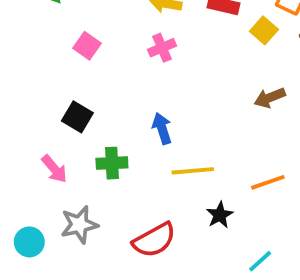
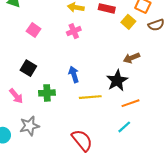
black star: (220, 215) -> (117, 81), moved, size x1.5
red semicircle: (154, 240) -> (82, 140), moved, turned -100
cyan line: (260, 261) -> (124, 127), moved

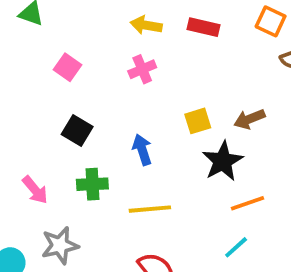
yellow square: (128, 22) -> (198, 121), moved, turned 32
black square: (28, 68) -> (77, 131), moved
yellow line: (90, 97) -> (150, 209), moved

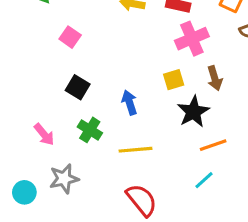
pink cross: (142, 69) -> (192, 39), moved, size x1.5
brown arrow: (249, 119) -> (215, 78), turned -85
green cross: (92, 184) -> (90, 130), turned 35

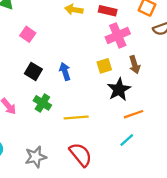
blue arrow: (129, 103) -> (65, 71), moved
gray star: (64, 179) -> (36, 157), moved

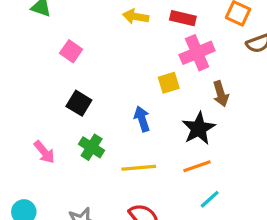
yellow square: (104, 66) -> (169, 83), moved
blue arrow: (65, 71) -> (142, 119), moved
orange line: (133, 114) -> (197, 166), moved

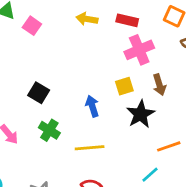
pink square: (71, 51) -> (32, 26), moved
yellow square: (169, 83) -> (124, 86), moved
orange line: (197, 166) -> (169, 146), moved

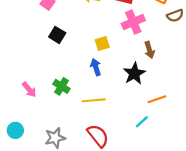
yellow square: (124, 86) -> (102, 43), moved
black square: (39, 93) -> (57, 35), moved

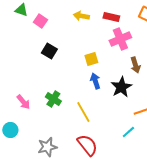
blue arrow: (96, 67) -> (95, 81), moved
yellow line: (94, 100) -> (83, 112), turned 65
cyan circle: (15, 130) -> (10, 130), moved

